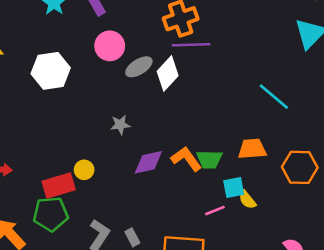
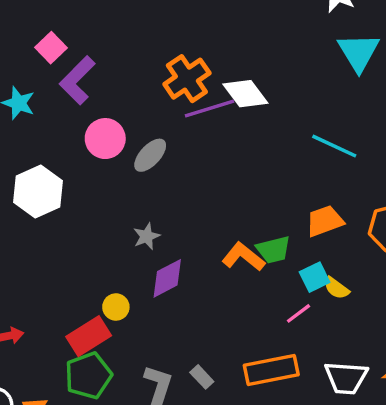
white diamond: (168, 74) -> (245, 94), moved, turned -64
purple diamond: (148, 162) -> (167, 278), moved

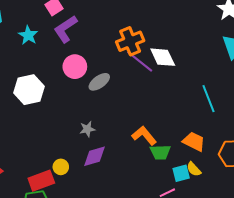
purple line: (209, 108) -> (140, 61), turned 44
cyan line: (334, 146) -> (209, 99), turned 32
orange trapezoid: (325, 221) -> (194, 142), turned 35
orange L-shape: (243, 257) -> (144, 136), moved
yellow semicircle: (336, 288) -> (194, 169), moved

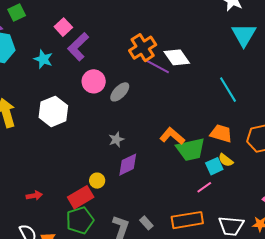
green trapezoid: (160, 152) -> (191, 149), size x1.4

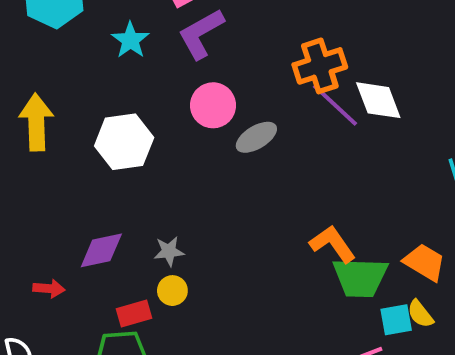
gray star: (116, 139) -> (169, 251), moved
purple diamond: (128, 165) -> (101, 250), moved
red rectangle: (81, 197) -> (134, 314), size x0.7

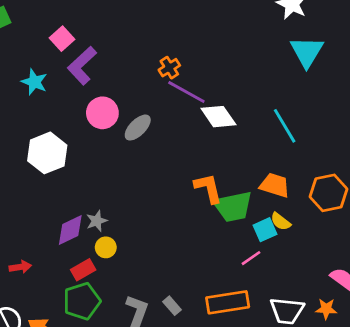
orange cross: (320, 66) -> (169, 68), size x0.6
white diamond: (378, 100) -> (218, 117), moved
orange L-shape: (333, 244) -> (208, 188), turned 36
purple diamond: (101, 250) -> (70, 230), moved

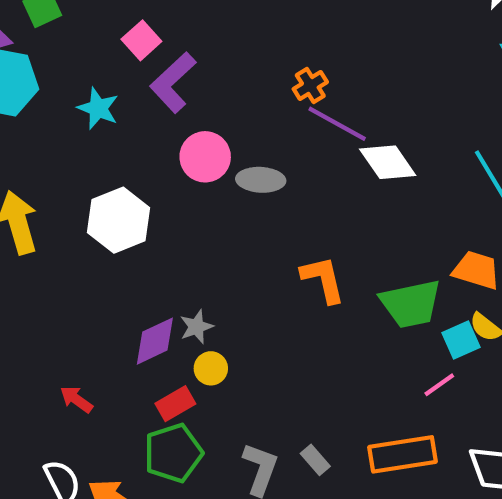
gray ellipse: (138, 128) -> (261, 180), turned 48
orange L-shape: (208, 188) -> (323, 279), moved
red arrow: (20, 267) -> (76, 399), turned -135

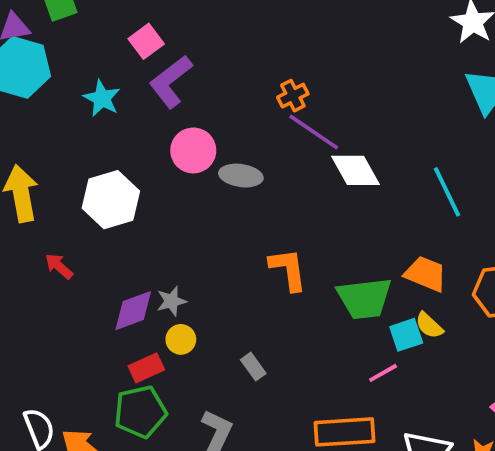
red arrow: (76, 399) -> (59, 266), moved
gray rectangle: (315, 460) -> (253, 367), moved

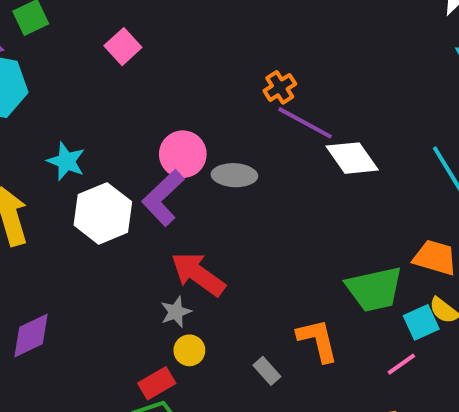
purple L-shape: (171, 82) -> (163, 198), moved
cyan star: (102, 98) -> (66, 161), moved
red arrow: (59, 266) -> (198, 274), moved, size x1.8
orange L-shape: (288, 269) -> (318, 340), moved
purple diamond: (133, 311) -> (31, 335), moved

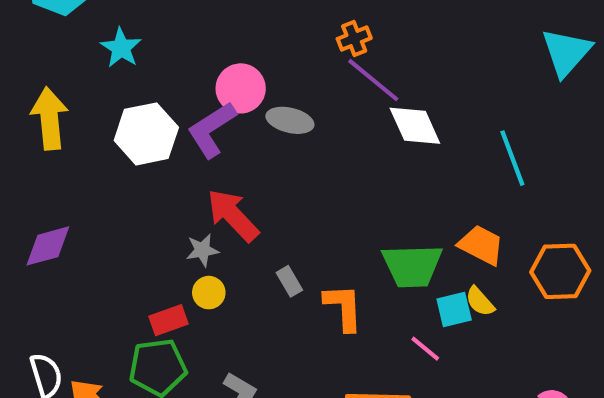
cyan star: (66, 161) -> (121, 48), moved
pink line: (401, 364) -> (425, 349), turned 64
gray rectangle: (267, 371) -> (289, 281), moved

